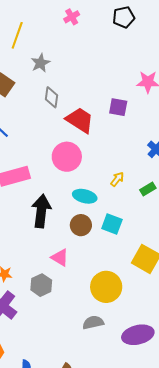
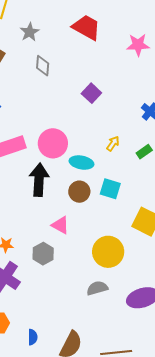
purple square: (118, 107) -> (91, 93), moved, turned 36
red trapezoid: (80, 120) -> (86, 27), moved
pink circle: (67, 157) -> (53, 143), moved

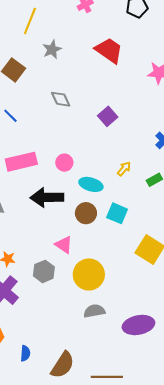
gray diamond: (43, 66) -> (61, 99), moved, turned -35
pink circle: (53, 143) -> (64, 163), size x0.6
black arrow: (39, 180) -> (47, 197), turned -100
yellow circle: (108, 252) -> (89, 275), moved

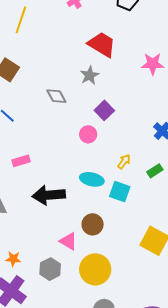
gray star: (52, 49) -> (90, 75), moved
pink rectangle: (21, 162) -> (21, 161), size x0.6
pink circle: (64, 163) -> (88, 134), moved
brown circle: (86, 213) -> (93, 224), moved
cyan square: (117, 213) -> (120, 192), moved

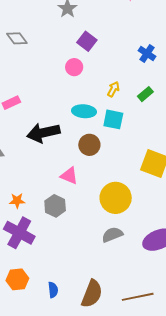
gray diamond: (56, 96) -> (17, 38), moved
brown circle: (93, 224) -> (89, 145), moved
yellow circle: (95, 269) -> (116, 198), moved

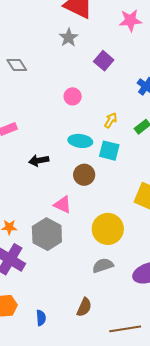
purple square: (87, 41) -> (104, 61), moved
black arrow: (43, 133) -> (39, 160), size x0.6
gray hexagon: (55, 206) -> (47, 234), size x1.4
brown semicircle: (92, 294) -> (84, 307), moved, size x0.7

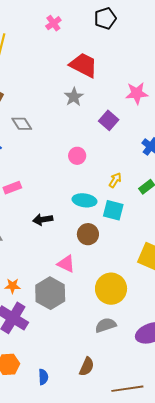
pink star: (130, 20) -> (137, 93), moved

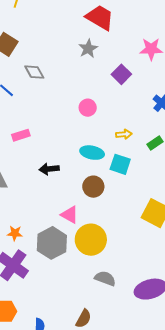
yellow arrow: (115, 180) -> (124, 134), turned 49
yellow circle: (111, 289) -> (91, 240), moved
gray semicircle: (106, 325) -> (105, 278), turned 35

